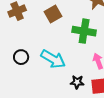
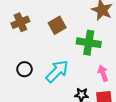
cyan arrow: (53, 59) -> (57, 71), turned -75

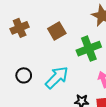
green cross: (89, 43) -> (89, 49), turned -30

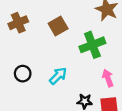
cyan arrow: (57, 78) -> (58, 76), size x0.7

